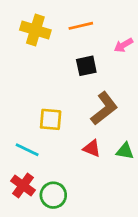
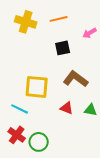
brown L-shape: (104, 108) -> (76, 79), turned -105
yellow square: (51, 119) -> (37, 87), size x1.4

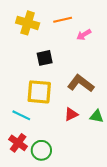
pink arrow: (90, 33) -> (84, 35), moved
black square: (63, 48) -> (45, 58), moved
red triangle: (67, 108) -> (71, 114), turned -48

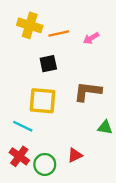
orange line: (63, 20) -> (59, 33), moved
brown L-shape: (81, 83) -> (88, 91), turned -30
red triangle: (71, 114) -> (75, 155), moved

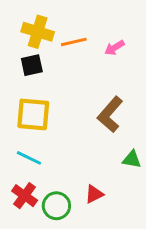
black square: (48, 64) -> (32, 65), moved
brown L-shape: (88, 91) -> (110, 114), turned -56
yellow square: (42, 101) -> (33, 114), moved

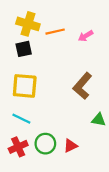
red cross: (25, 196) -> (18, 147), turned 30
green circle: (56, 206) -> (45, 144), moved

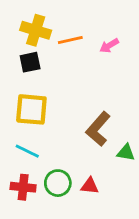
brown L-shape: (82, 86) -> (98, 129), moved
red triangle: (70, 146) -> (90, 186), turned 32
red cross: (18, 147) -> (23, 187), turned 30

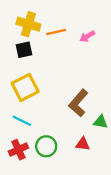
yellow square: (31, 109) -> (25, 87), turned -32
red triangle: (90, 186) -> (83, 144), moved
red cross: (23, 187) -> (18, 150), turned -30

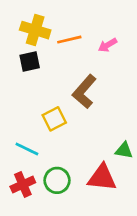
yellow square: (25, 87) -> (54, 119), moved, size x0.7
brown L-shape: (78, 103) -> (84, 92), moved
red triangle: (83, 144) -> (102, 178), size x1.6

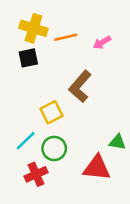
cyan line: (27, 149) -> (26, 141), turned -70
green circle: (57, 180) -> (54, 148), moved
red cross: (23, 184) -> (36, 174), moved

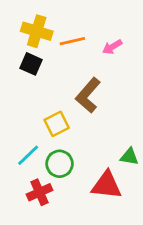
black square: (28, 58) -> (31, 64), turned 36

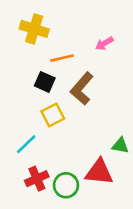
orange line: (72, 41) -> (62, 58), moved
black square: (31, 64) -> (45, 82), moved
green circle: (60, 164) -> (66, 185), moved

